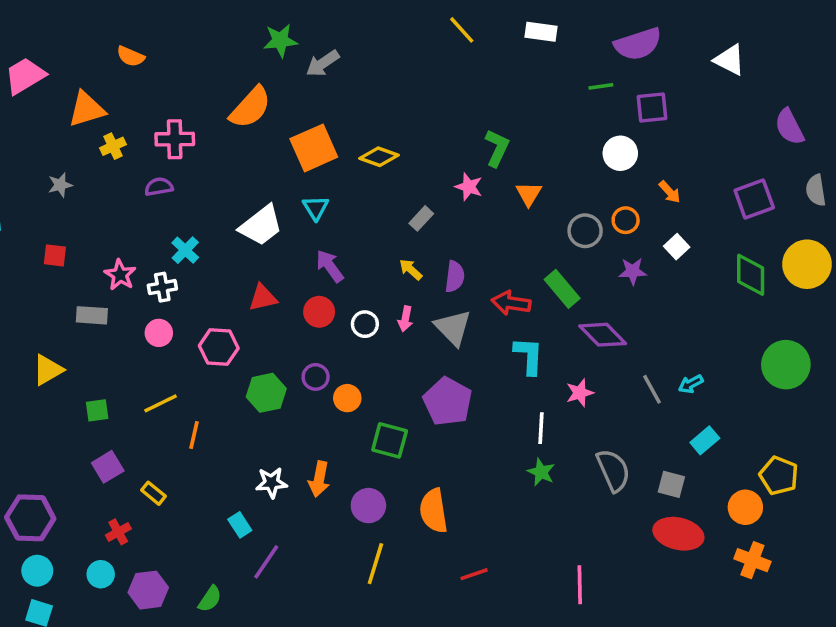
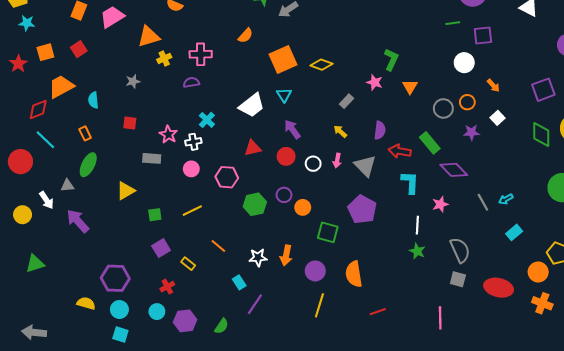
orange semicircle: (250, 107) -> (245, 36), size x0.6
purple semicircle: (455, 277) -> (380, 130), moved
orange line: (194, 435) -> (218, 246), moved, turned -63
gray square: (671, 484) -> (458, 279), moved

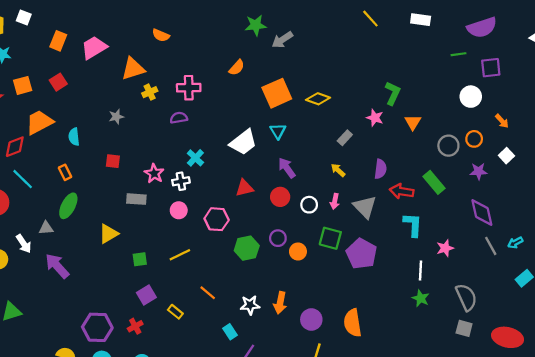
purple diamond: (454, 170) -> (482, 212), moved, turned 32
green square: (328, 232) -> (330, 238), moved
red cross: (167, 287) -> (135, 326), moved

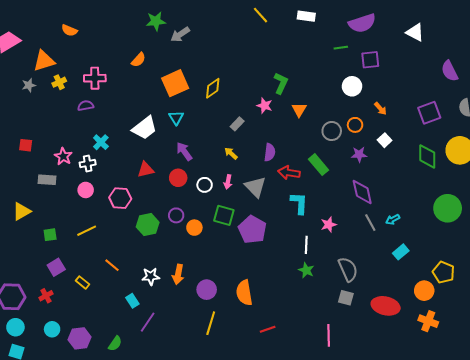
yellow diamond: (318, 99) -> (213, 88), turned -55
gray star: (116, 117) -> (29, 85), moved

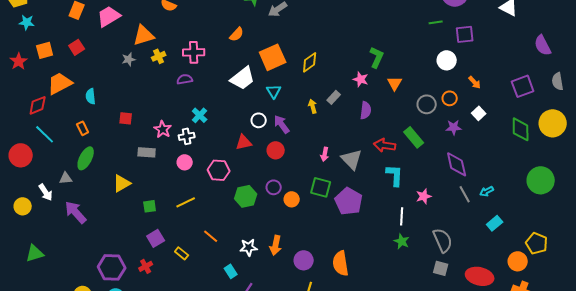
white trapezoid: (145, 128) -> (243, 78), moved
purple semicircle: (270, 152) -> (366, 110), moved
yellow arrow: (231, 153) -> (313, 106), moved, turned 32
white circle: (205, 185) -> (259, 120), moved

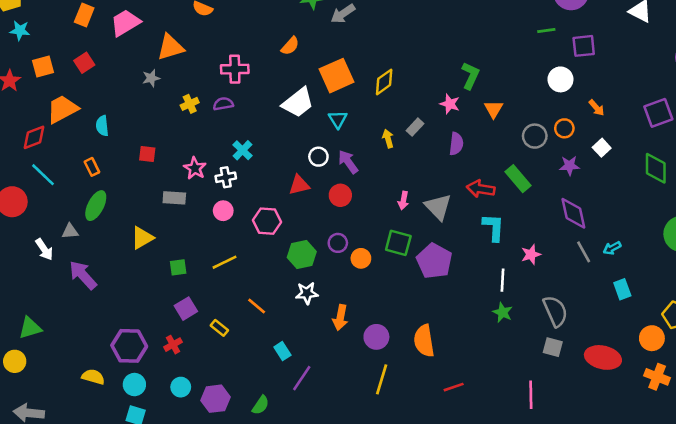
yellow cross: (159, 56) -> (190, 104), moved
yellow circle: (23, 206) -> (15, 361), moved
cyan rectangle: (495, 223) -> (622, 289), turned -70
white star: (249, 247) -> (307, 293), moved

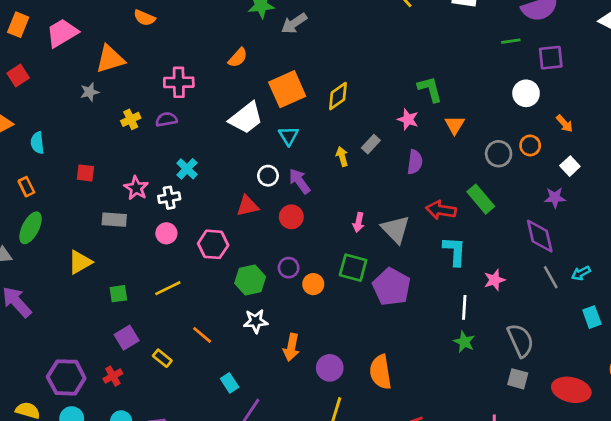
green L-shape: (470, 76) -> (430, 89), turned -40
purple star: (569, 166) -> (555, 198), moved

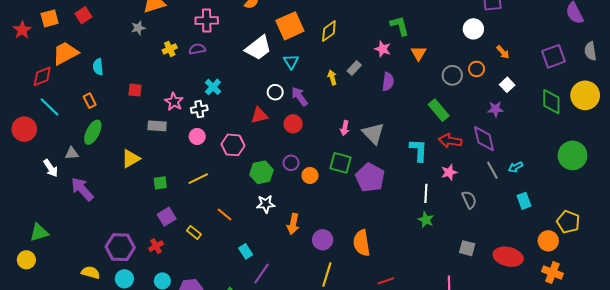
red arrow: (441, 210) -> (450, 141), moved
gray semicircle: (521, 340) -> (469, 200), moved, size x0.7

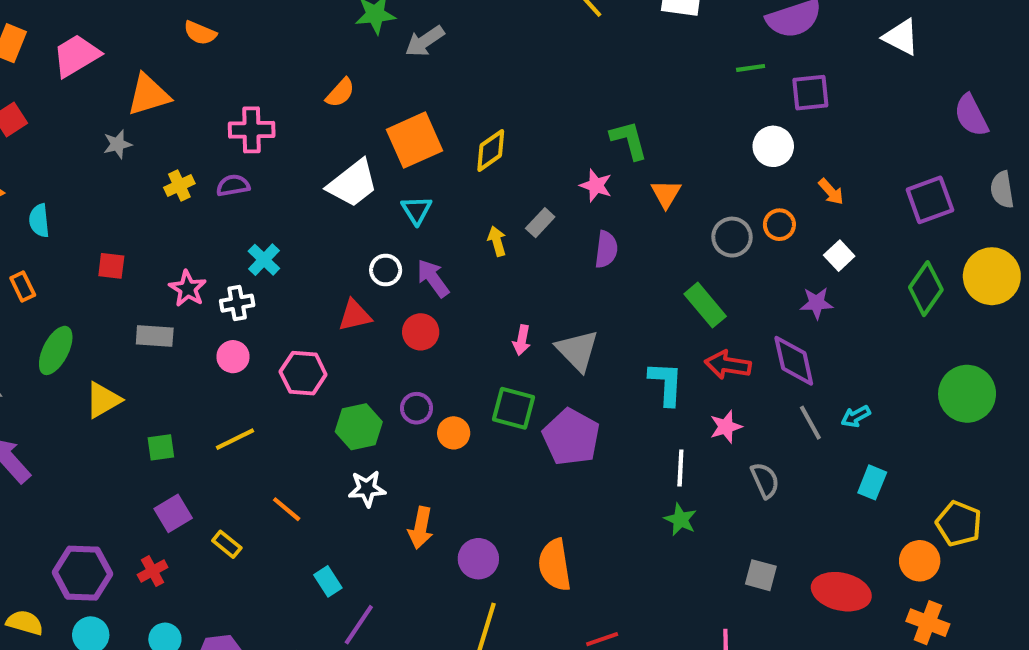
green diamond: (551, 102) -> (926, 289), turned 35
green ellipse: (93, 132) -> (56, 350), moved
cyan rectangle: (524, 201) -> (872, 482), turned 42

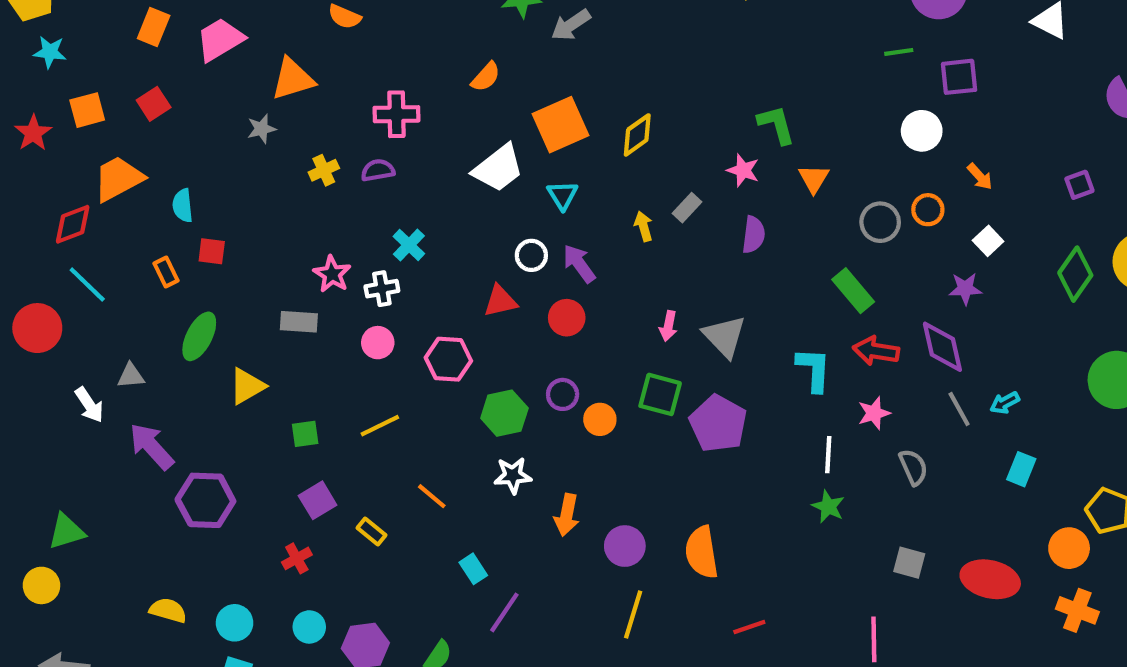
purple square: (930, 200) -> (1079, 185), size x0.6
red square: (111, 266) -> (212, 251), moved
purple hexagon: (82, 573) -> (205, 500), moved

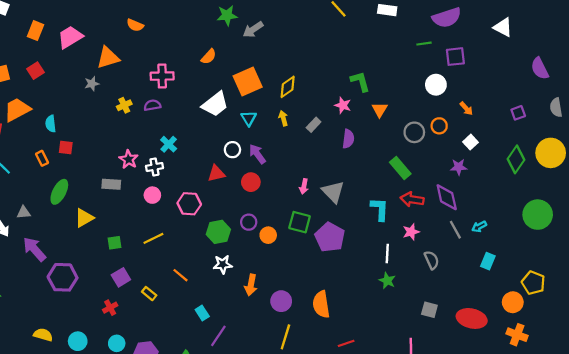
yellow arrow: (643, 226) -> (283, 118), moved

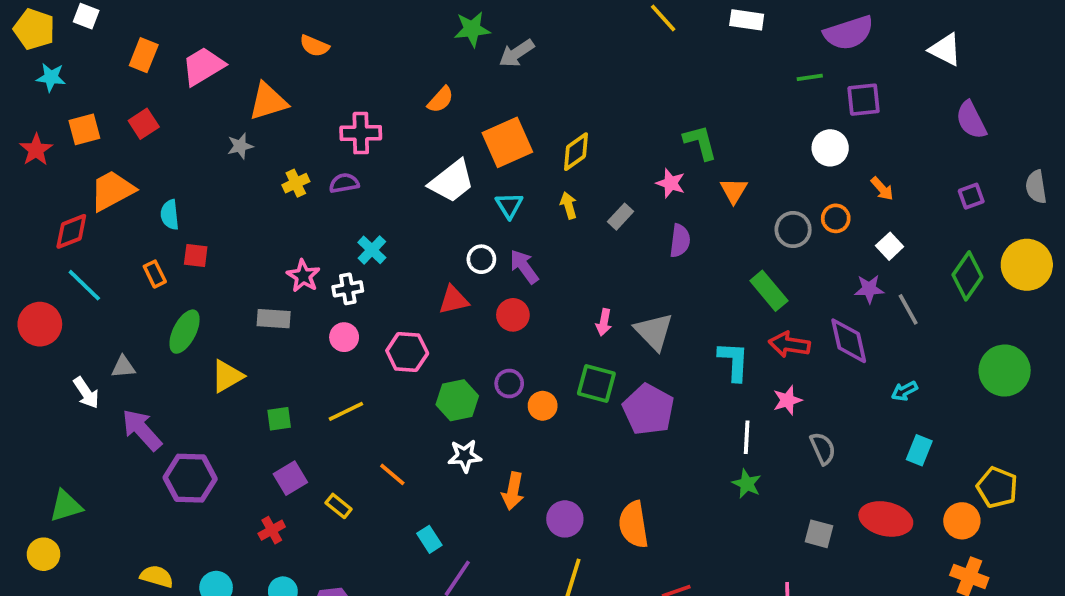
purple semicircle: (540, 68) -> (971, 120), moved
gray line: (455, 230) -> (908, 309), moved
red ellipse: (472, 318) -> (886, 519), moved

